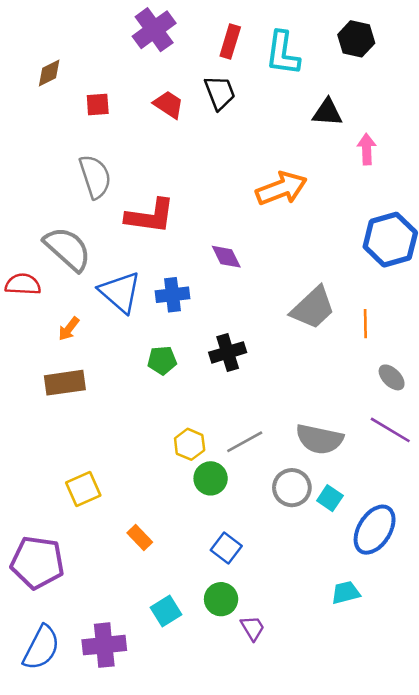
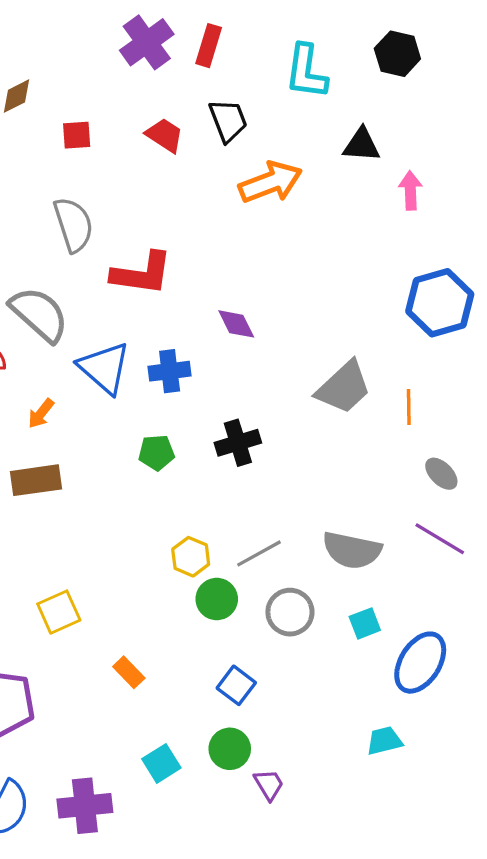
red rectangle: (230, 42) -> (209, 46), moved
orange arrow: (281, 188) -> (270, 182), moved
gray circle: (292, 488) -> (290, 612), moved
cyan square: (330, 498) -> (365, 623), turned 35

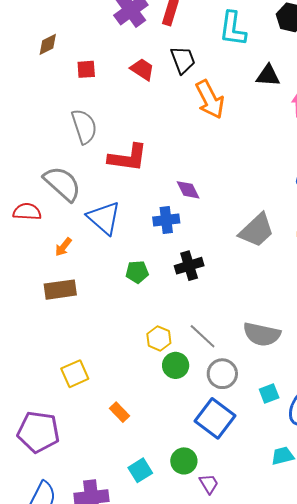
orange arrow: (270, 182) -> (210, 99), turned 84
blue cross: (170, 371) -> (166, 220), moved
gray line: (259, 553) -> (203, 336), turned 72
cyan square: (365, 623) -> (269, 393), moved
blue square: (236, 685) -> (215, 418), moved, size x1.6

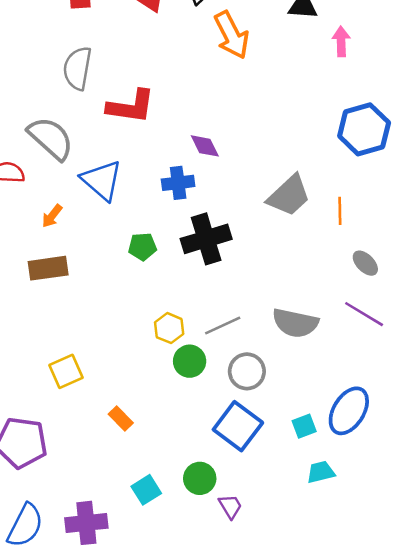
gray semicircle: (84, 126) -> (77, 68), turned -152
black cross: (189, 266) -> (206, 239), size x1.4
gray line: (203, 336) -> (223, 326), turned -68
cyan square: (269, 393) -> (304, 426), moved

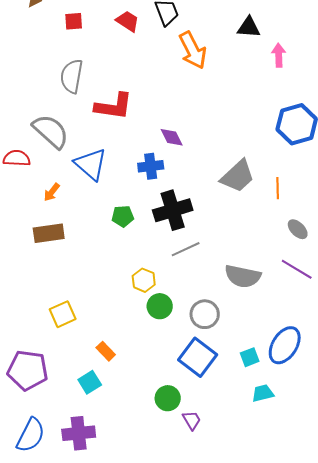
gray line: (223, 326) -> (186, 249), moved
cyan square: (146, 490) -> (90, 382), moved

